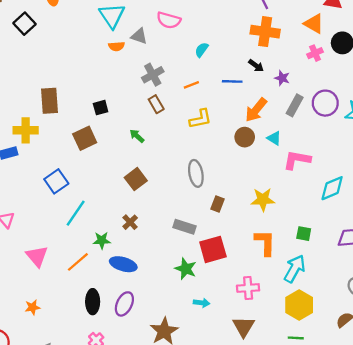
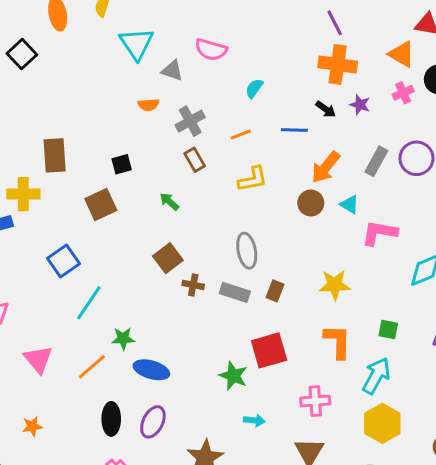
orange semicircle: (116, 46) -> (148, 105), moved
purple star: (282, 78) -> (360, 105), moved
brown cross: (130, 222) -> (193, 285), moved, turned -35
gray rectangle: (185, 227) -> (235, 292), moved

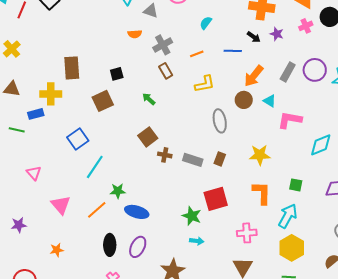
gray ellipse: (247, 251) -> (220, 121), moved
cyan arrow: (254, 420) -> (197, 241), moved

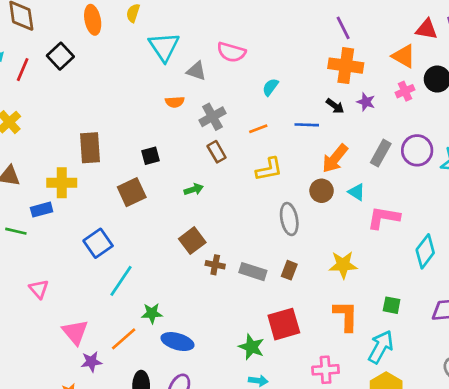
green arrow: (149, 99) -> (194, 189), turned 120
cyan diamond: (321, 145) -> (425, 251), turned -30
purple star: (19, 225) -> (91, 362), moved

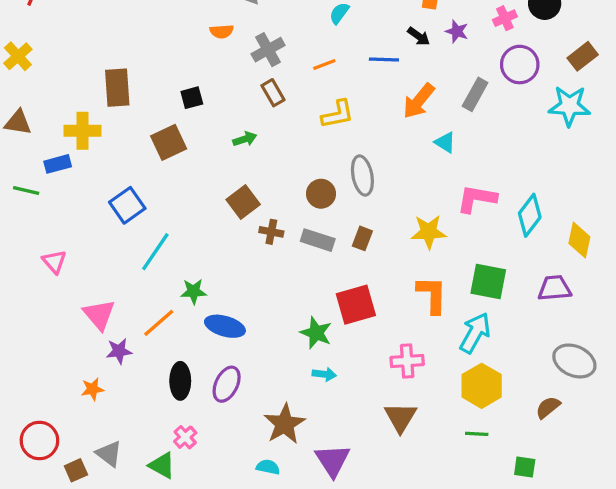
purple circle: (417, 150) -> (520, 65), moved
brown circle: (322, 191) -> (321, 194), moved
pink L-shape: (383, 218) -> (477, 199), moved
green square: (392, 305) -> (488, 281), size x1.6

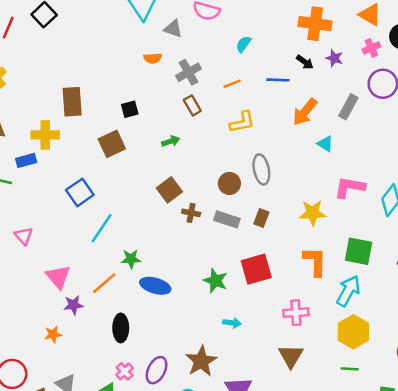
green star: (316, 333) -> (215, 281), moved
purple ellipse: (227, 384) -> (157, 370), moved

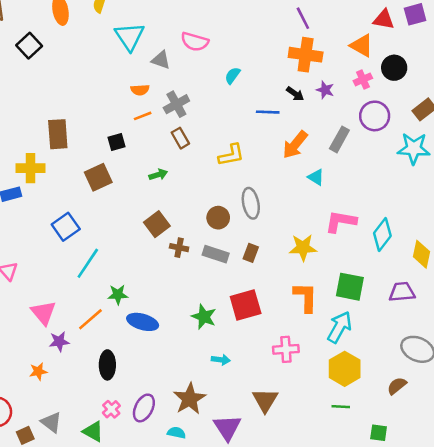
orange line: (232, 84) -> (143, 116), moved
brown triangle: (291, 356) -> (265, 400), moved

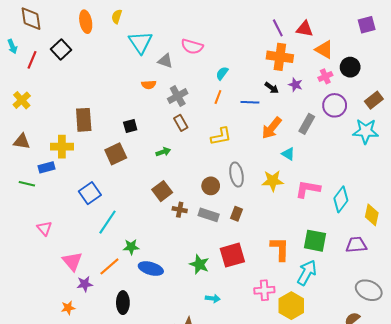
red triangle: (384, 19) -> (305, 29), moved
orange line: (143, 116) -> (218, 97), moved, turned -48
yellow star: (303, 248) -> (273, 181), moved
yellow hexagon: (345, 369) -> (291, 306), moved

